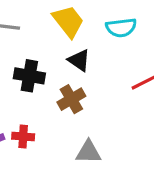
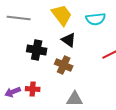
brown cross: (71, 99) -> (64, 65), turned -36

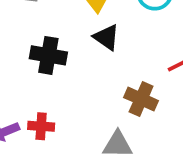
brown cross: (64, 65) -> (141, 99), moved

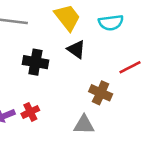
red cross: (41, 126) -> (30, 112), turned -30

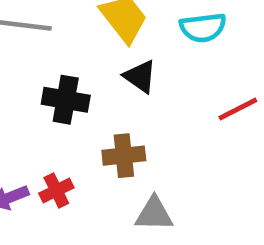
brown cross: (101, 93) -> (124, 156), moved, turned -30

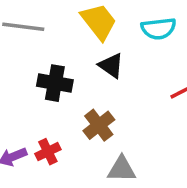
brown cross: (124, 156) -> (99, 125), turned -32

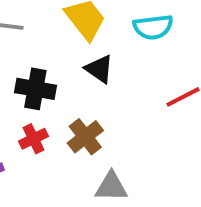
red cross: (48, 152) -> (33, 139), moved

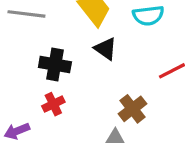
brown cross: (85, 137) -> (132, 109), moved

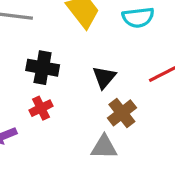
black triangle: (106, 49) -> (104, 77), moved, turned 35

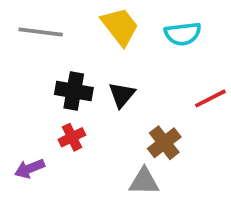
black triangle: (104, 77) -> (122, 95), moved

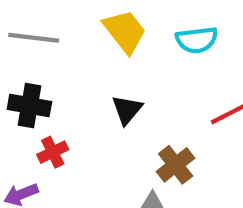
black cross: (74, 91) -> (29, 106), moved
red cross: (72, 137) -> (53, 152), moved

